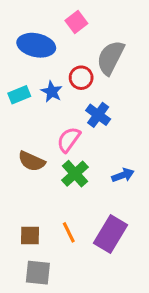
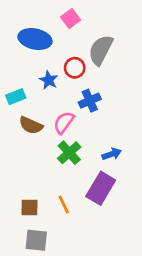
cyan rectangle: (19, 95) -> (16, 97), moved
blue cross: (98, 115) -> (90, 101), turned 30
brown semicircle: (32, 161) -> (31, 125), moved
purple rectangle: (111, 234) -> (101, 188), moved

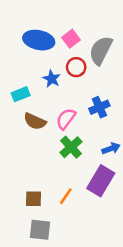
pink square: (71, 18) -> (71, 39), moved
blue cross: (90, 101) -> (99, 107), moved
orange line: (64, 205) -> (66, 196), turned 60

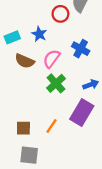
blue star: (52, 79) -> (39, 34), moved
blue cross: (99, 107) -> (81, 49), turned -36

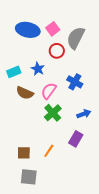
purple rectangle: (82, 113) -> (76, 139), size x0.7

